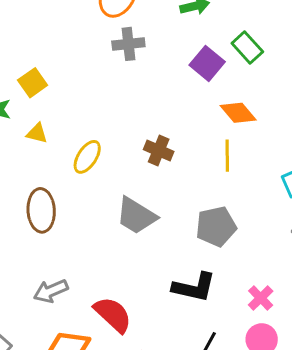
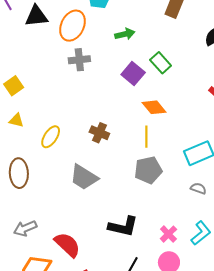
gray pentagon: (216, 226) -> (148, 170), moved

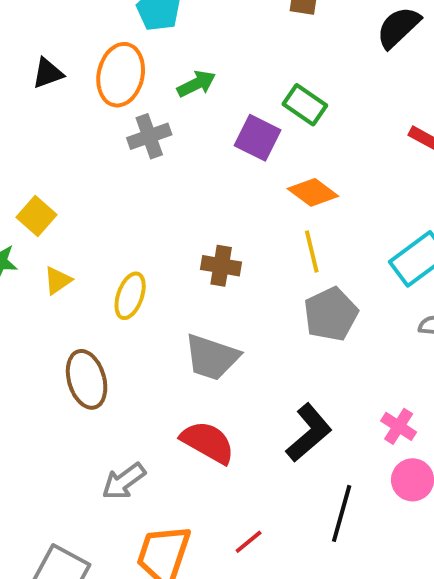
black triangle: (36, 16) -> (48, 73), size x0.7
green arrow: (125, 34) -> (196, 84), moved
yellow triangle: (16, 120) -> (58, 280), turned -35
black L-shape: (123, 226) -> (309, 433), turned -40
red semicircle: (67, 245) -> (208, 442), moved

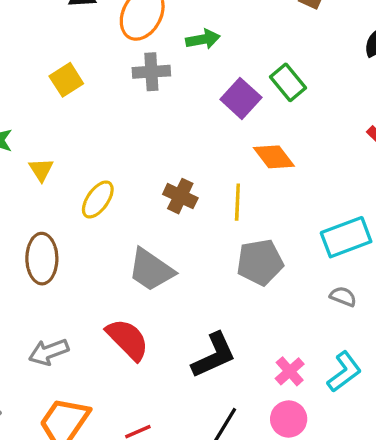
yellow square: (36, 216) -> (66, 80), moved
yellow line: (312, 251) -> (237, 202), moved
yellow triangle: (58, 280) -> (41, 170), turned -44

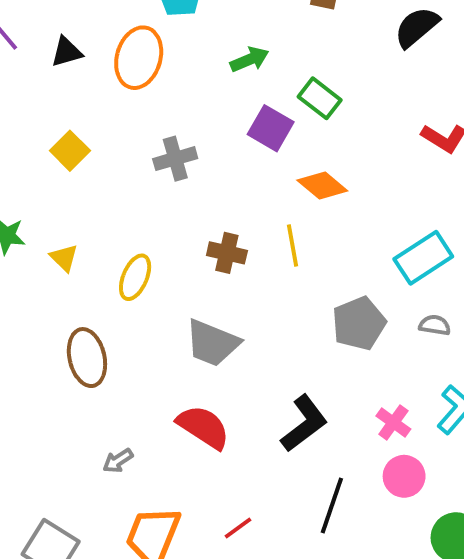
green arrow: (203, 39) -> (249, 59), moved
gray cross: (151, 72) -> (175, 159), moved
gray pentagon: (260, 262) -> (359, 323), moved
gray arrow: (49, 352) -> (118, 461), size x0.7

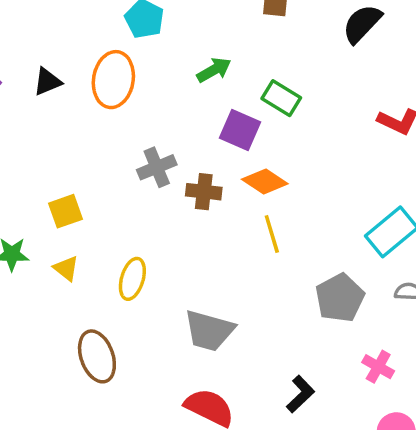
yellow square: (70, 151) -> (66, 211), moved, turned 32
orange diamond: (322, 186) -> (265, 181), moved
brown cross: (227, 253) -> (204, 192), moved
black L-shape: (304, 423) -> (300, 394), size x0.7
pink cross: (393, 423) -> (378, 367), moved

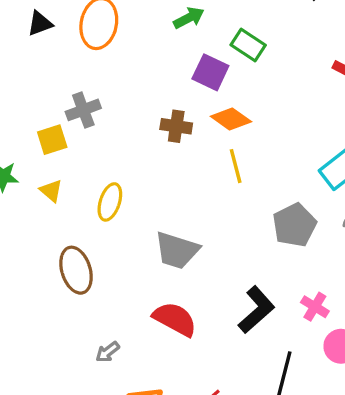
gray cross: (157, 167) -> (83, 110), moved
pink cross: (378, 367) -> (315, 307), moved
black L-shape: (300, 394) -> (256, 310), size x1.4

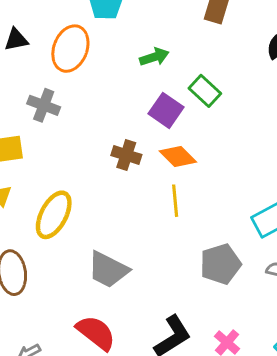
gray cross: (83, 110) -> (44, 105), moved, turned 32
yellow ellipse: (110, 202) -> (54, 215), size x1.4

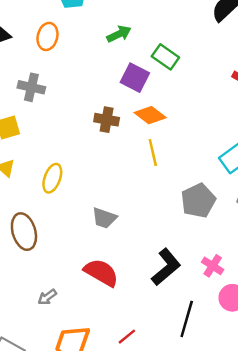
orange ellipse: (70, 49) -> (47, 36), size x0.7
yellow ellipse: (54, 215) -> (52, 178), size x0.7
gray trapezoid: (108, 270) -> (104, 218), size x0.7

